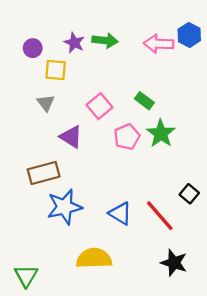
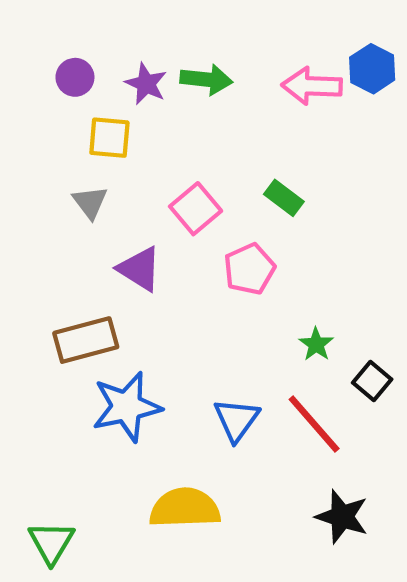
purple circle: (33, 48) -> (75, 77), moved
green star: (161, 134) -> (316, 344), moved, size x0.6
blue triangle: (120, 213) -> (236, 420), turned 35

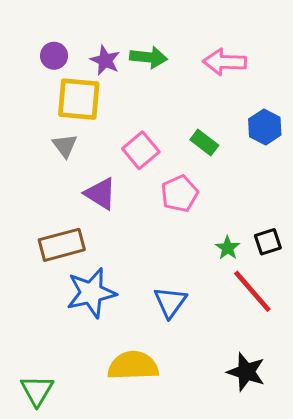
blue hexagon: (372, 69) -> (265, 127), moved
yellow square: (109, 138) -> (79, 99), size x1.4
black square: (372, 381) -> (268, 242), moved, turned 32
red line: (314, 424) -> (252, 291), moved

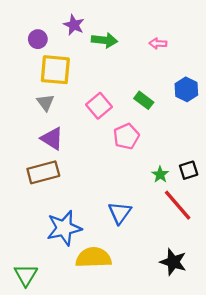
purple star: (105, 60) -> (74, 25), moved
pink arrow: (224, 62) -> (158, 43), size x0.6
purple triangle: (100, 194) -> (52, 139), moved
blue star: (91, 293) -> (64, 228), moved

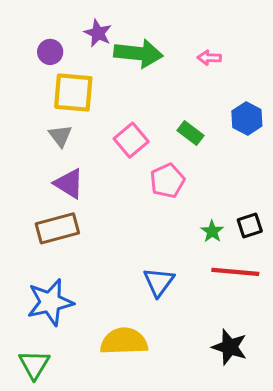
green arrow: (104, 40) -> (138, 53), size x1.4
red line: (178, 205) -> (235, 272), turned -44
blue star: (64, 228) -> (50, 302), moved

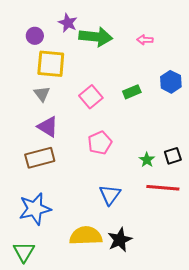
green rectangle: (190, 133) -> (132, 92), turned -60
pink pentagon: (167, 181) -> (100, 143), moved
black star: (230, 347) -> (120, 240), moved, turned 30

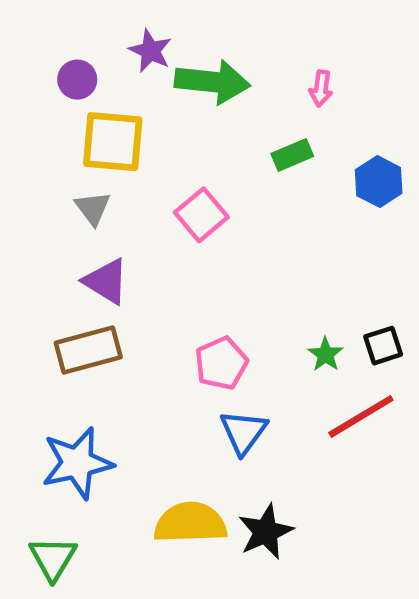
pink arrow: (145, 40) -> (321, 88), turned -84
green rectangle: (132, 92) -> (292, 155), moved
pink pentagon: (100, 143) -> (221, 363), moved
red line: (163, 188) -> (361, 416), turned -36

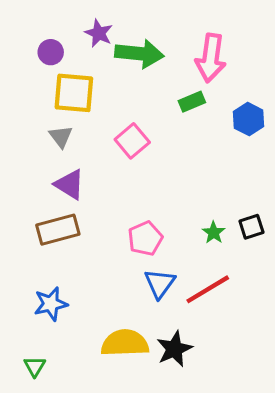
pink arrow: (321, 88) -> (211, 58), size x2.0
red line: (361, 416) -> (208, 289), moved
blue star: (77, 463) -> (51, 304), size x0.7
green triangle: (53, 558) -> (35, 366), size x0.7

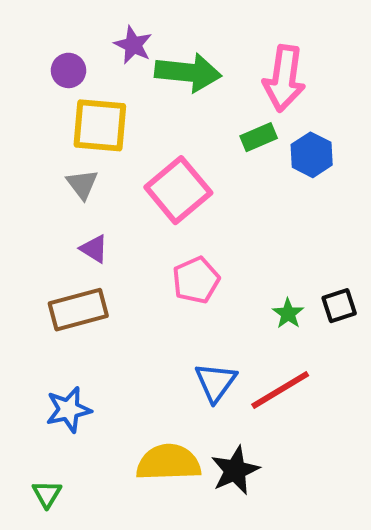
blue hexagon: (249, 119) -> (312, 155), moved
pink square: (132, 141) -> (178, 190), size x1.4
purple triangle: (70, 185) -> (94, 249), size x0.7
pink pentagon: (145, 238) -> (196, 280), moved

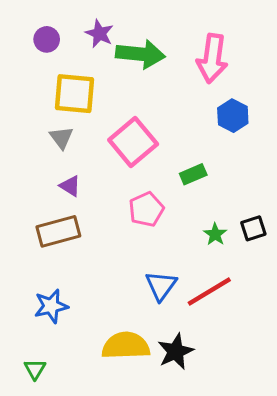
purple circle: (68, 70) -> (47, 39), moved
green rectangle: (259, 137) -> (193, 174), moved

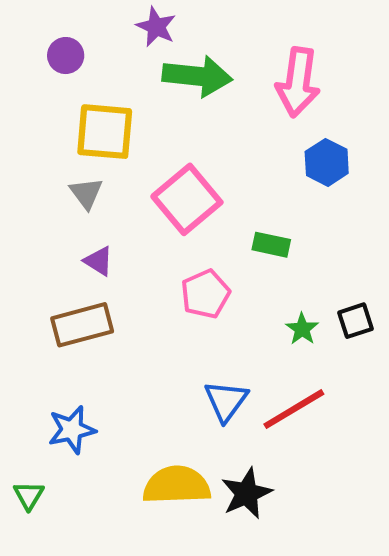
purple star: (99, 34) -> (156, 27), moved
green rectangle: (193, 174) -> (271, 245), turned 35
green triangle: (35, 369) -> (29, 495), moved

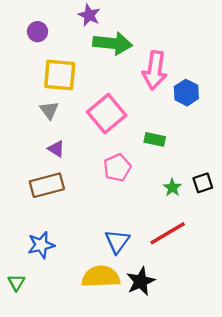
pink arrow: (298, 82) -> (155, 70), moved
blue triangle: (226, 401) -> (117, 241), moved

